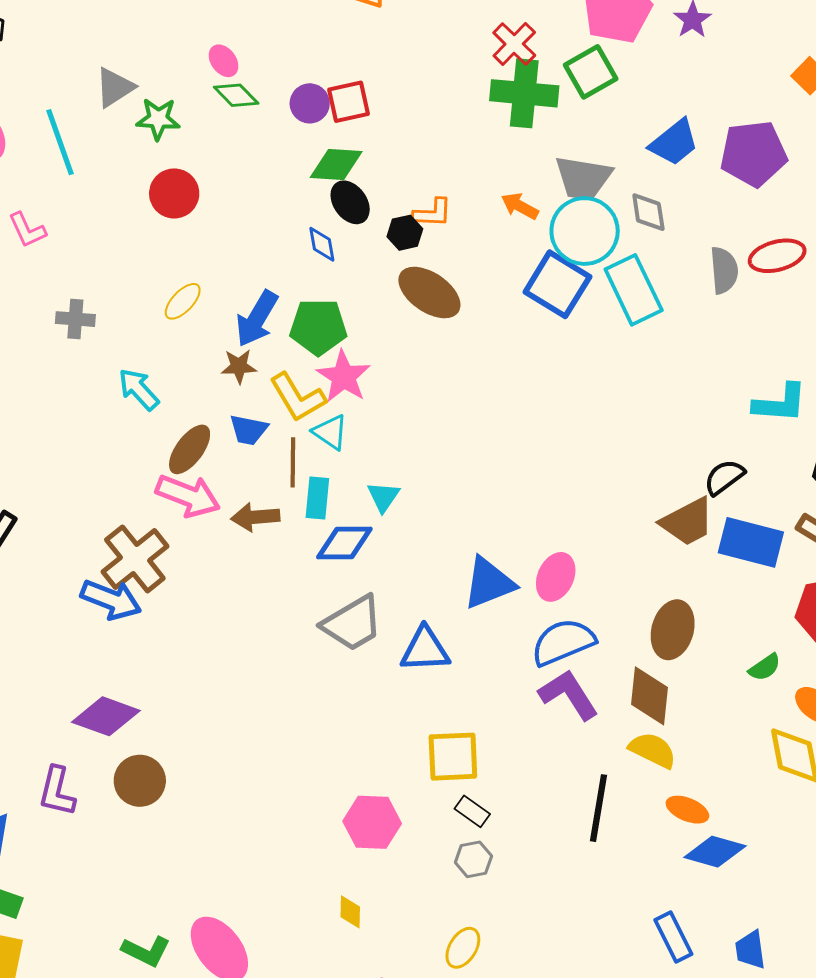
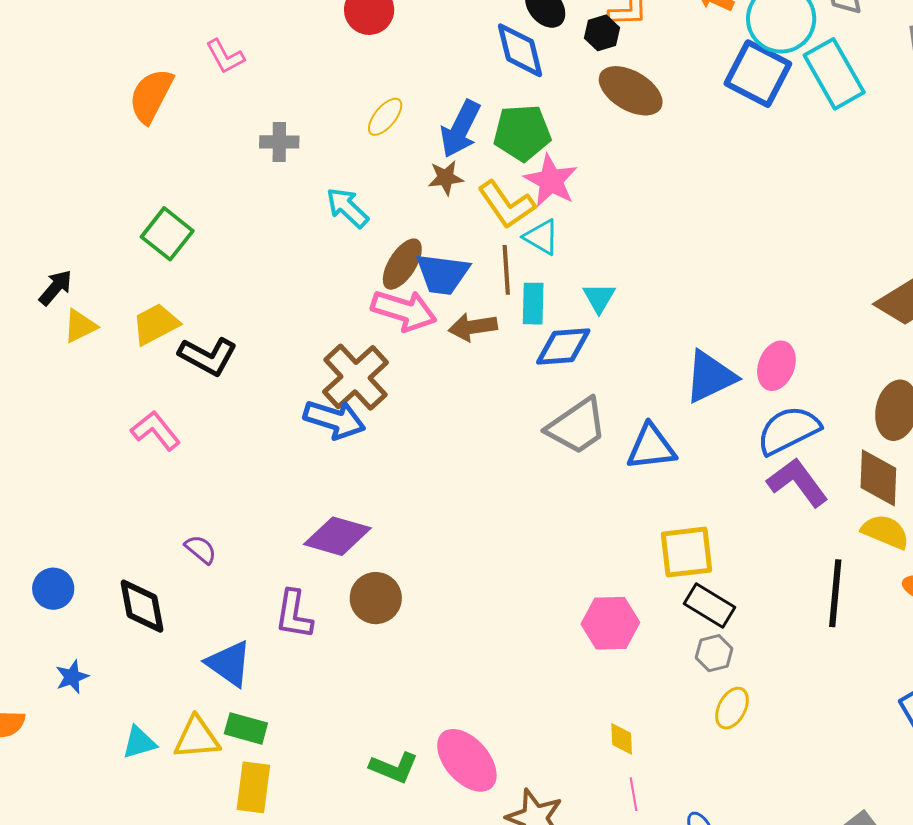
blue diamond: (322, 244) -> (520, 50), size x1.6
blue trapezoid: (249, 430) -> (443, 274), moved, size x1.4
black rectangle: (472, 811) -> (710, 606), size x1.4
yellow diamond: (350, 912) -> (622, 739), moved
yellow ellipse: (463, 948) -> (732, 708), moved

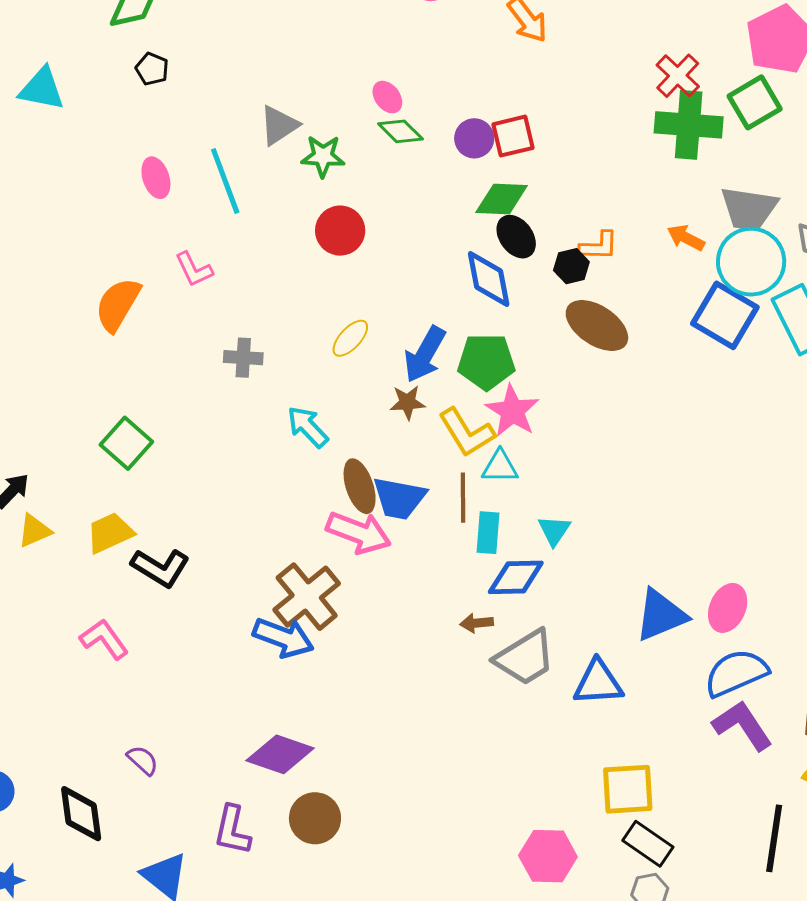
cyan triangle: (541, 237) -> (500, 467), turned -33
brown ellipse: (402, 264) -> (360, 486), turned -54
brown arrow: (473, 327) -> (477, 623), moved, size x0.7

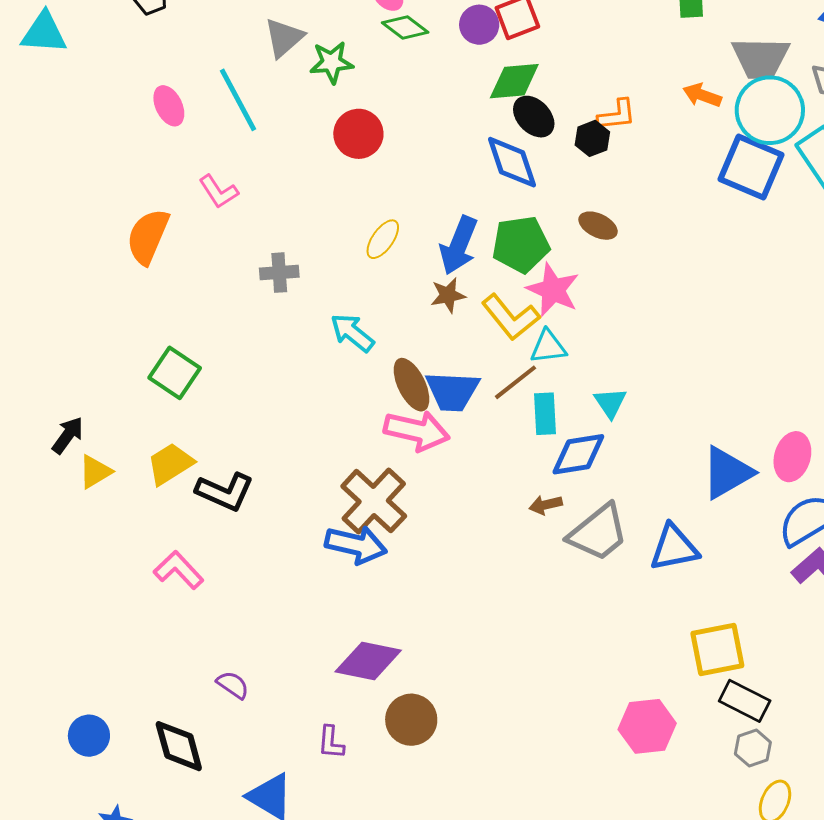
brown ellipse: (597, 326) -> (598, 226), moved, size x0.6
brown line: (463, 498) -> (516, 382), turned 60
purple L-shape: (232, 830) -> (331, 742), size x0.7

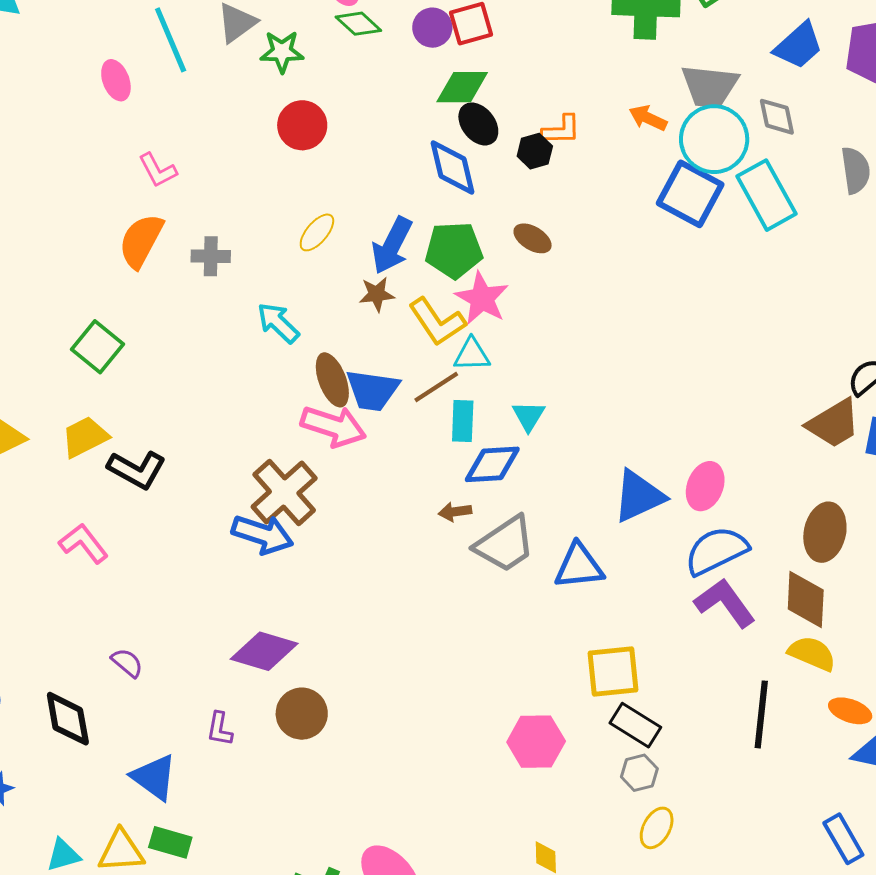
cyan line: (238, 100) -> (171, 40), moved
orange semicircle: (148, 236) -> (141, 241), moved

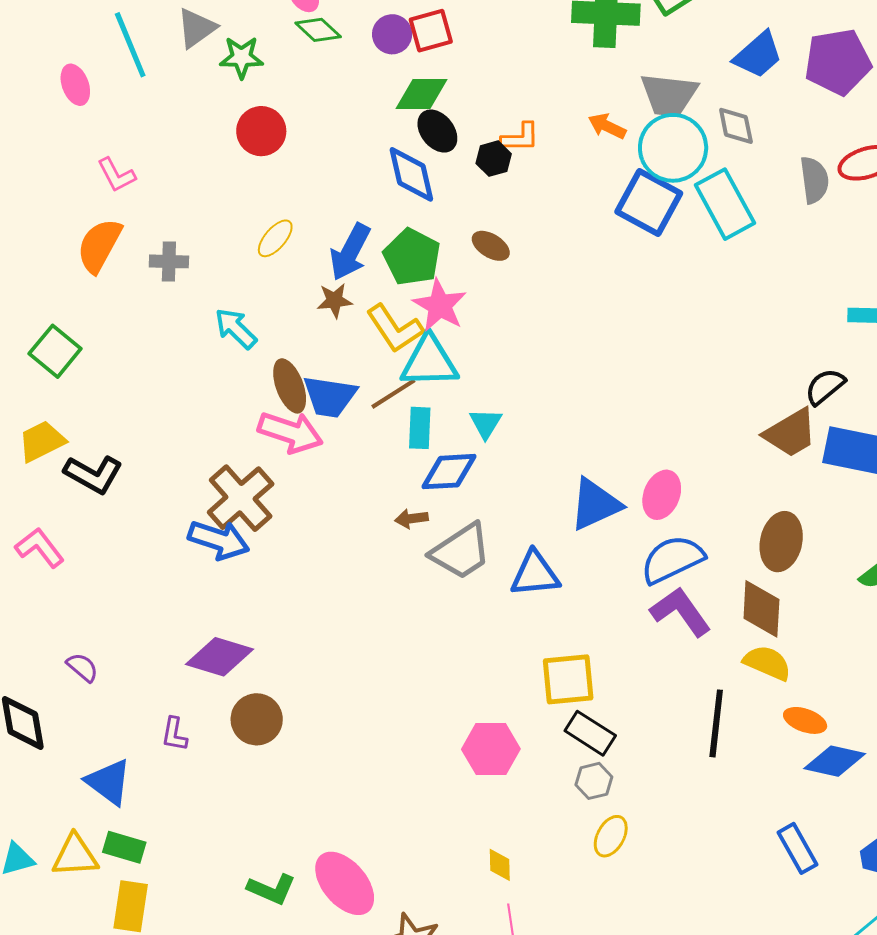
green pentagon: (454, 250) -> (412, 257), turned 30
cyan triangle: (472, 355) -> (429, 362), size x1.6

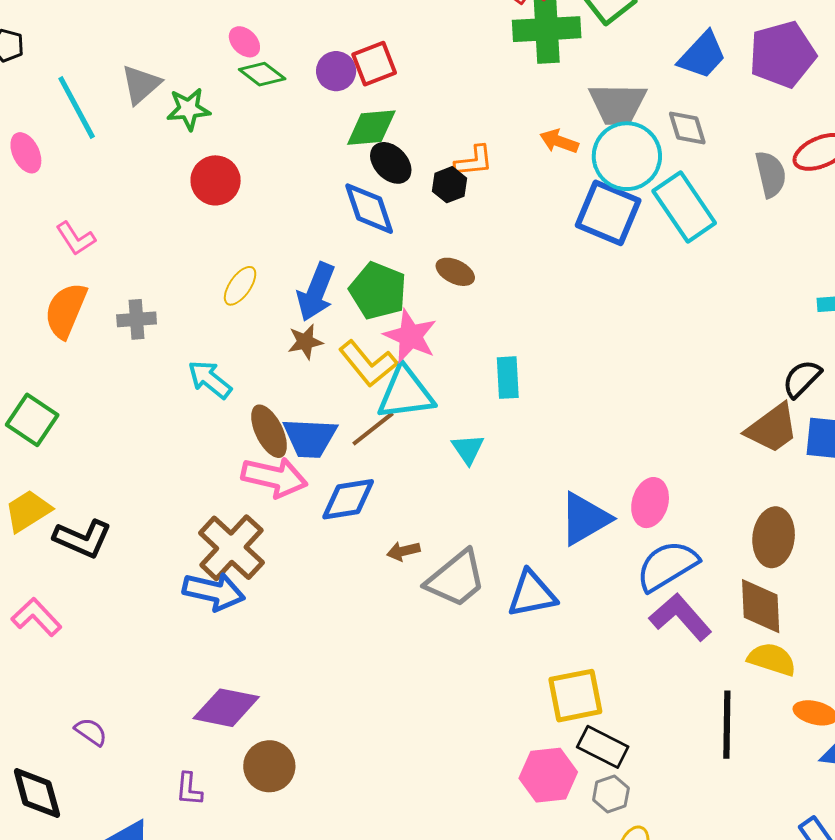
cyan rectangle: (420, 428) -> (508, 378), moved
blue diamond: (449, 472) -> (348, 499), moved
pink hexagon: (491, 749) -> (548, 775), moved

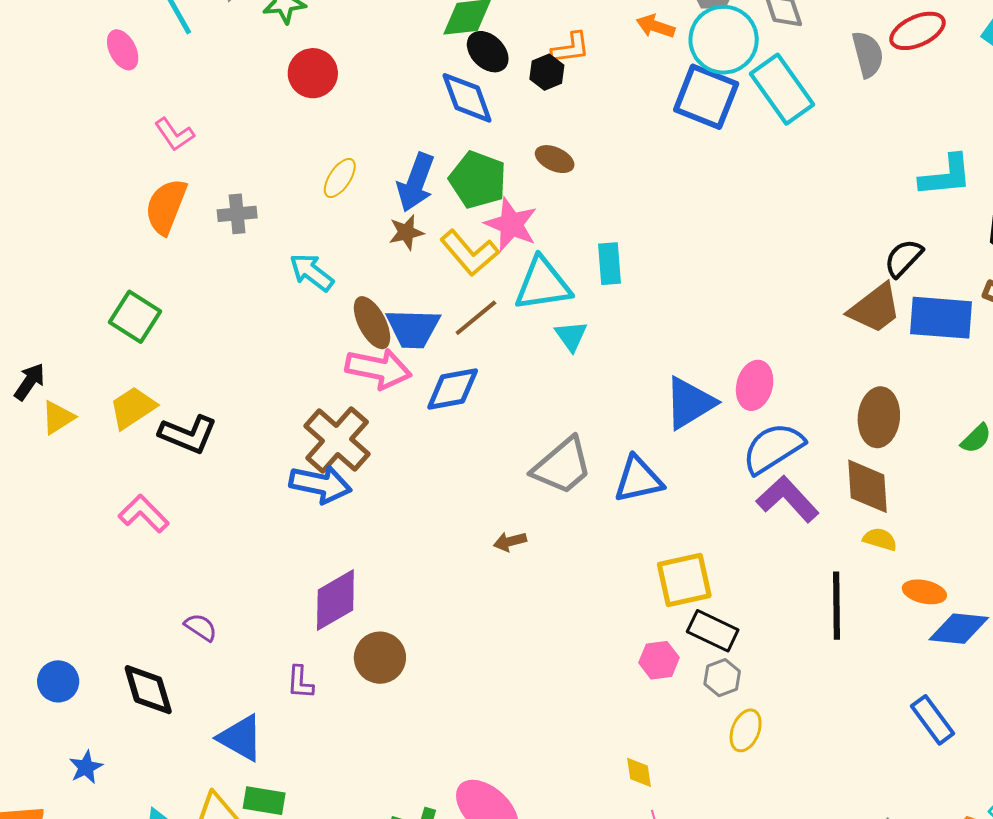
cyan triangle: (406, 393) -> (543, 284), moved
brown arrow: (403, 551) -> (510, 541), moved
yellow semicircle: (772, 659) -> (880, 539), size x0.7
purple diamond: (226, 708) -> (335, 600), turned -40
pink hexagon: (548, 775) -> (659, 660), size x0.7

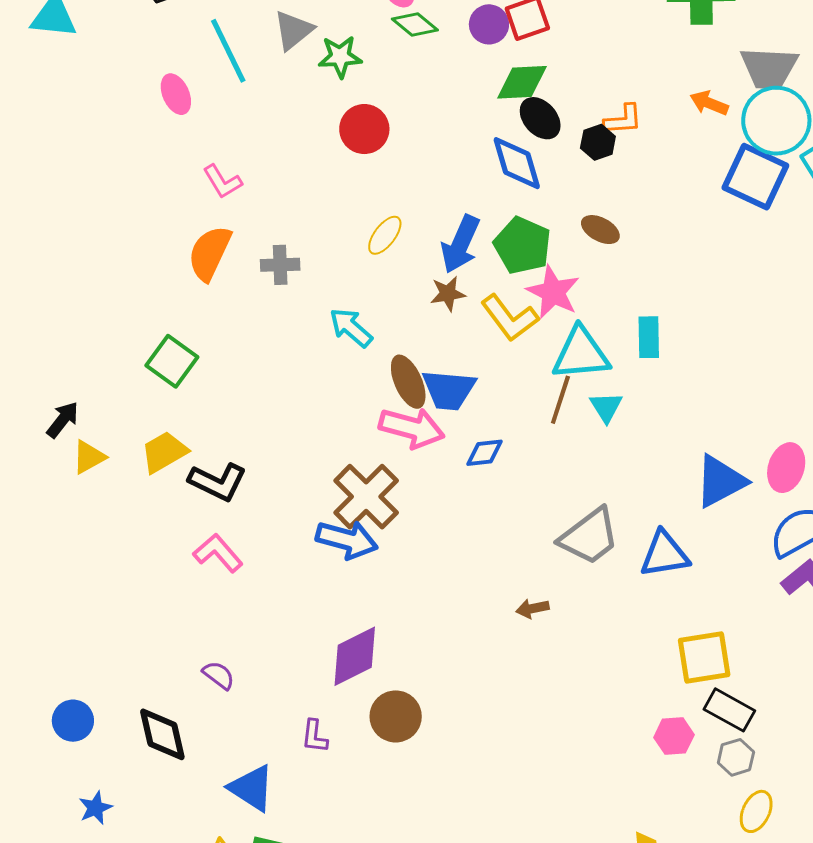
brown line: (476, 318) -> (560, 400), moved, turned -36
blue diamond: (453, 389) -> (485, 453), size x0.7
pink L-shape: (144, 514) -> (218, 553), moved

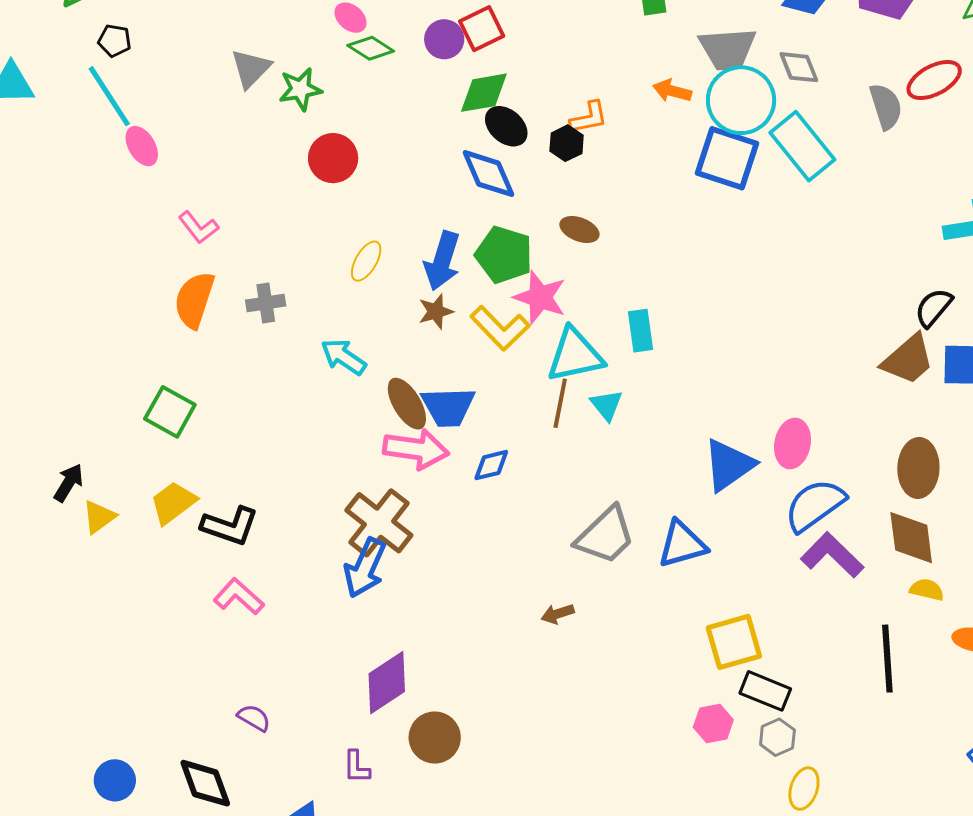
cyan line: (228, 51) -> (109, 96), moved
blue arrow: (347, 540) -> (365, 568), turned 106

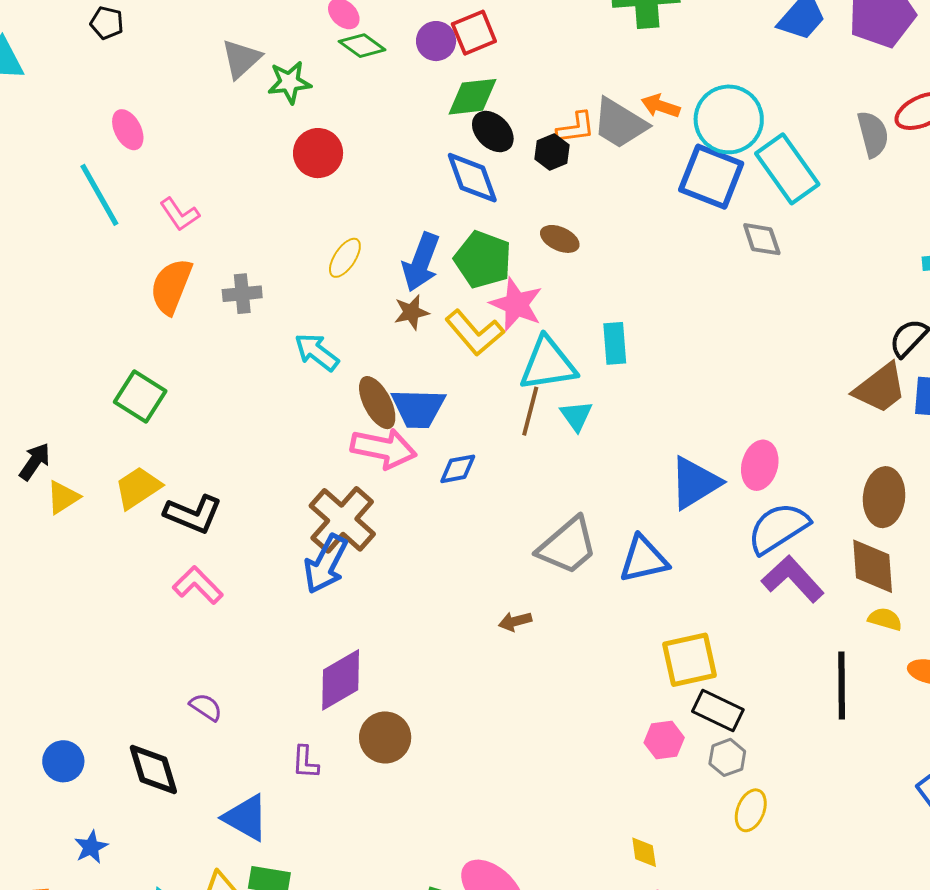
gray trapezoid: (728, 49) -> (620, 123), moved, turned 32
gray diamond: (799, 67) -> (762, 239), moved
cyan line: (109, 96) -> (99, 195), moved

